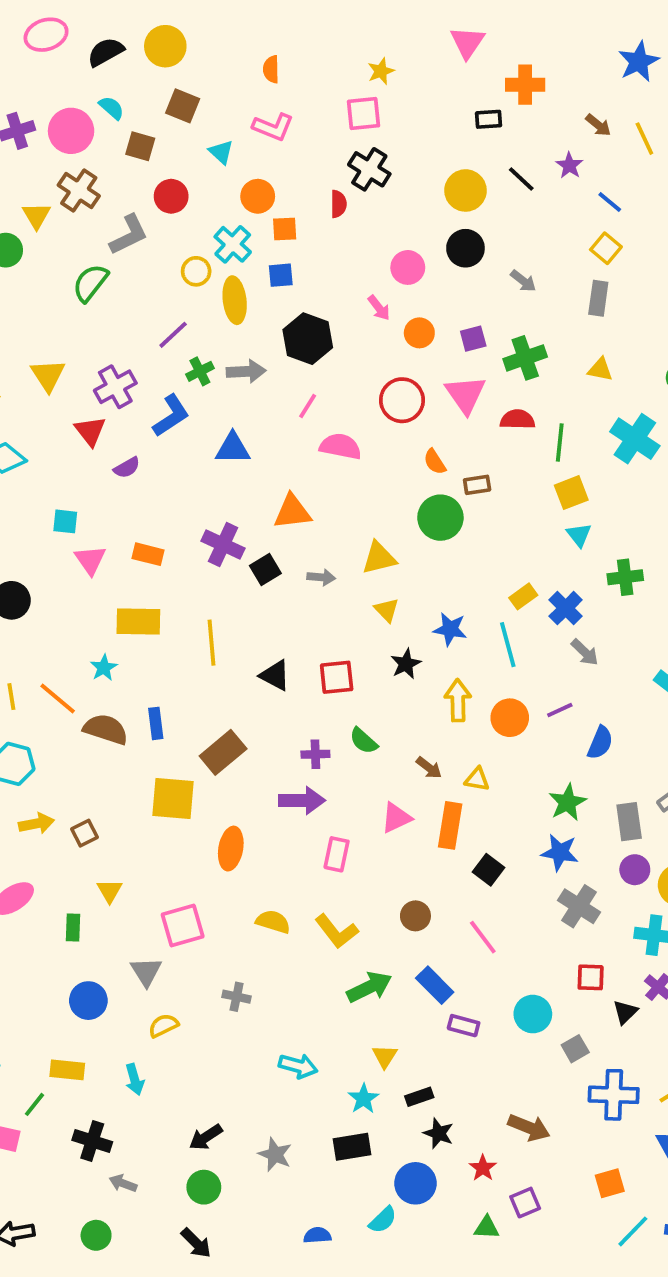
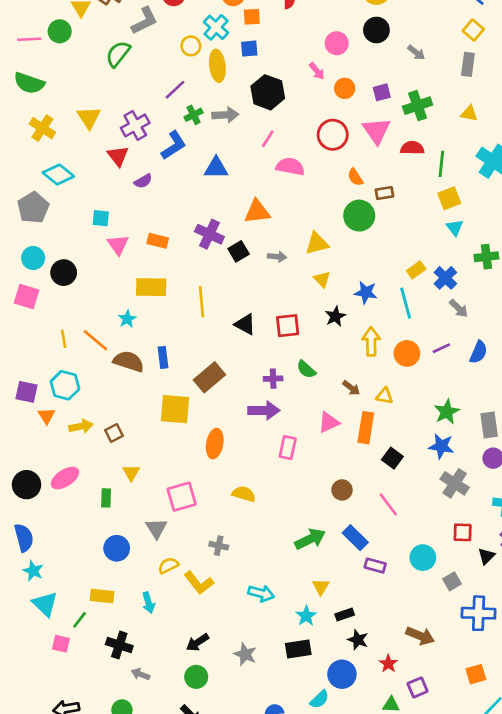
blue semicircle: (600, 743) -> (479, 352), moved
yellow L-shape: (337, 931) -> (199, 583), moved

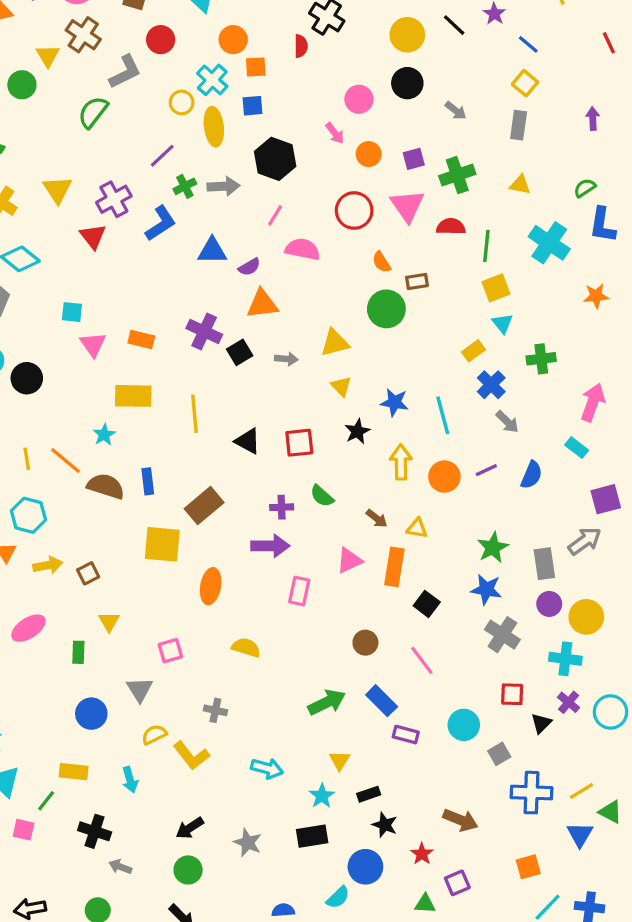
purple semicircle: (143, 181) -> (249, 267), moved
yellow rectangle: (416, 270) -> (473, 351), moved
pink square: (182, 497) -> (170, 651), size x0.7

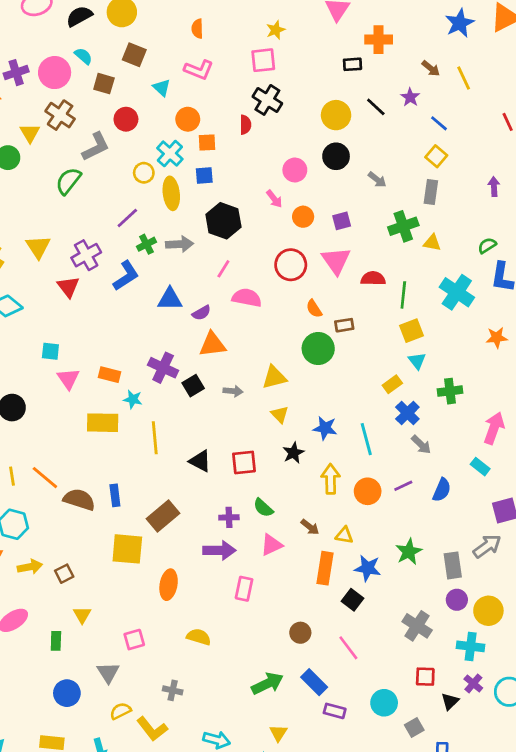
green cross: (457, 175) -> (403, 226), moved
cyan star: (104, 435) -> (133, 399), moved, turned -30
pink triangle: (349, 560) -> (271, 545), moved
blue star: (486, 589) -> (368, 568), moved

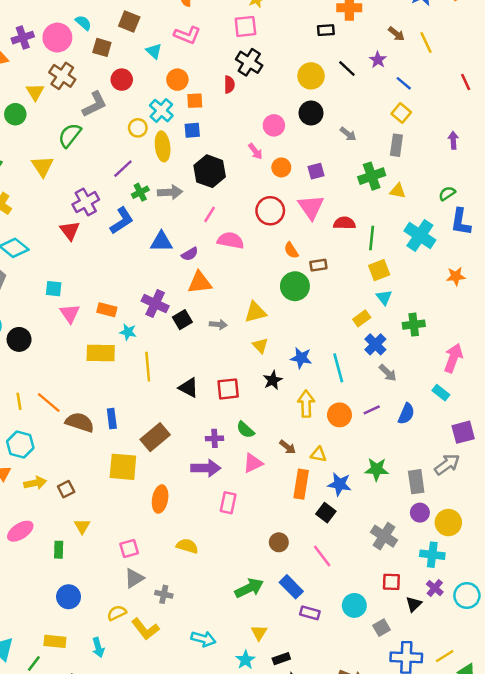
yellow triangle: (38, 247) -> (43, 166), moved
green star: (409, 552) -> (377, 469), turned 30
gray triangle: (108, 673) -> (134, 578), moved, turned 30

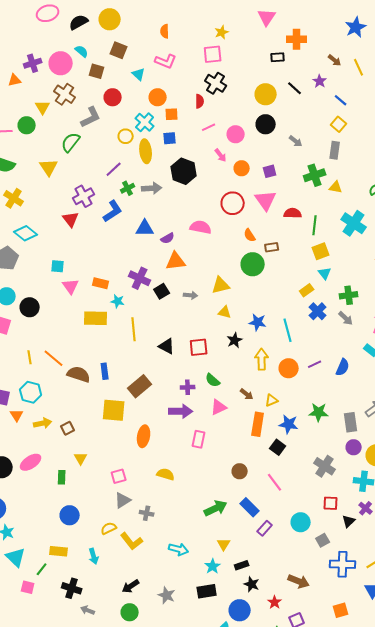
pink line: (210, 214) -> (209, 127), moved, turned 32
yellow triangle: (260, 346) -> (225, 312), turned -32
gray arrow: (388, 373) -> (346, 318), moved
yellow triangle: (318, 454) -> (272, 400), turned -32
purple rectangle: (310, 613) -> (265, 528), turned -63

